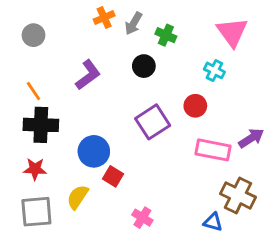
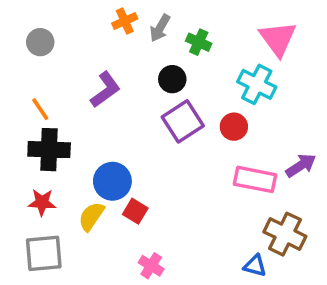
cyan cross: (214, 70) -> (257, 84), size x1.5
purple square: (153, 122) -> (183, 121), moved
yellow semicircle: (78, 197) -> (91, 216), moved
pink cross: (142, 218) -> (151, 266), moved

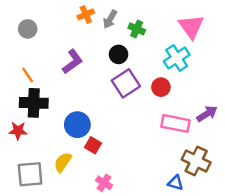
cyan cross: (257, 84) -> (177, 58), turned 30
red star: (42, 202) -> (18, 131), moved
yellow semicircle: (91, 216) -> (63, 162), moved

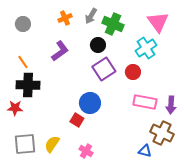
orange cross: (86, 14) -> (65, 18), moved
green cross: (137, 29) -> (113, 24), size x1.5
purple arrow: (207, 114) -> (171, 105), moved, turned 126
blue circle: (77, 125) -> (90, 103), moved
yellow semicircle: (63, 162) -> (52, 144), moved

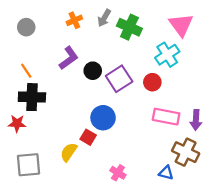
black circle: (98, 45) -> (93, 71), moved
yellow semicircle: (52, 144) -> (69, 152), moved
pink cross: (86, 151) -> (118, 173), moved

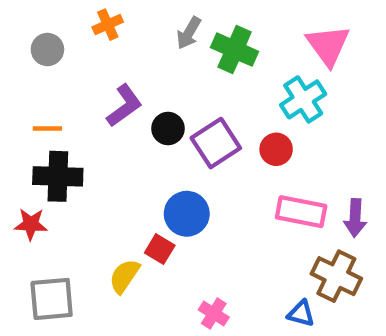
orange cross: (74, 20) -> (108, 25), moved
orange line: (26, 71) -> (47, 129), turned -56

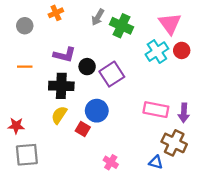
purple L-shape: (124, 106) -> (65, 55), turned 50
red circle: (276, 149) -> (182, 50), moved
black cross: (58, 176) -> (61, 86), moved
red star: (31, 224) -> (16, 126), moved
yellow semicircle: (124, 276) -> (59, 115), moved

